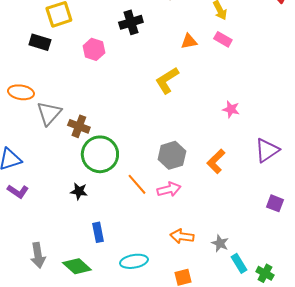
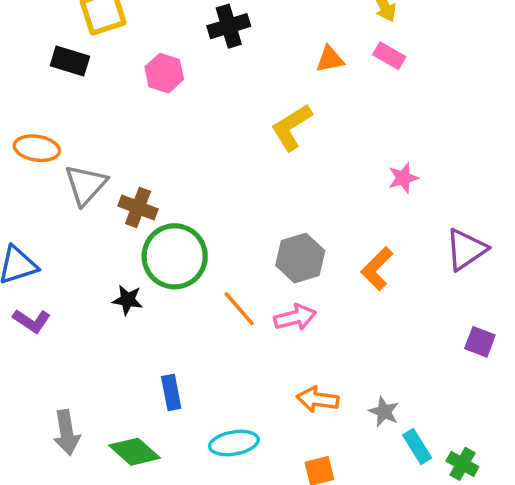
pink star: (231, 109) -> (403, 178), turned -30
black star: (79, 191) -> (128, 300), moved

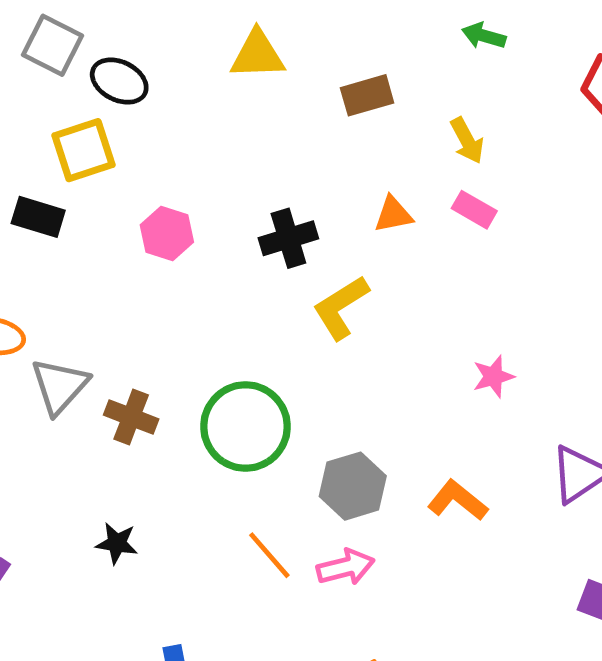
black cross: (229, 26) -> (288, 238), moved
green circle: (175, 256) -> (246, 427), moved
orange L-shape: (377, 269) -> (458, 500), turned 84

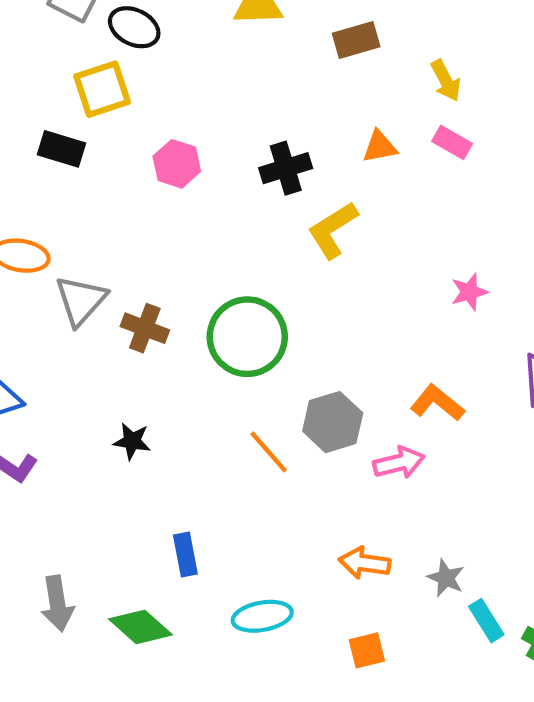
gray hexagon: (353, 486) -> (333, 422), moved
pink arrow: (346, 567) -> (399, 463), moved

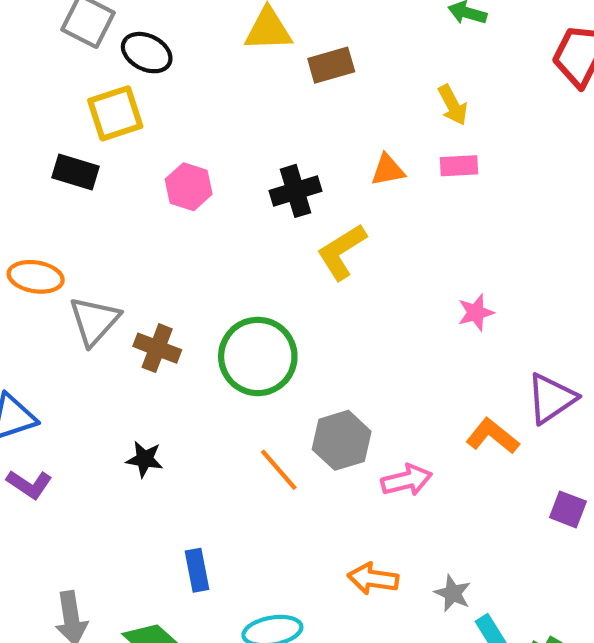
brown rectangle: (356, 40) -> (331, 65), moved
pink rectangle: (452, 142) -> (459, 166), turned -33
orange L-shape: (437, 403) -> (493, 436), moved

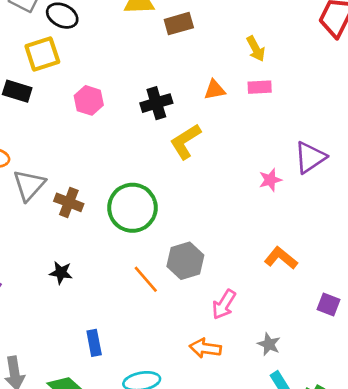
purple triangle: (551, 398) -> (310, 157), moved
pink arrow: (407, 480) -> (224, 304), moved, turned 136
gray star: (453, 593) -> (269, 344), moved

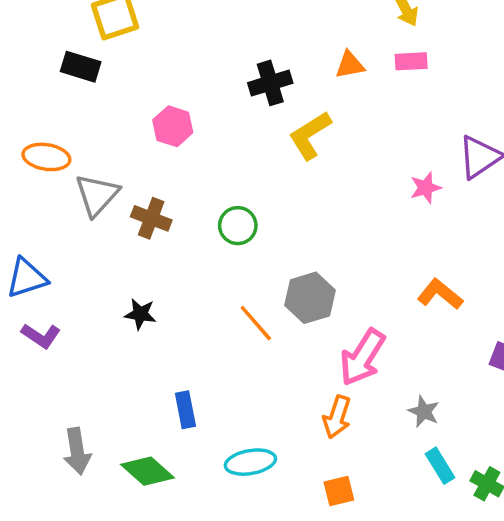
pink hexagon: (89, 100) -> (173, 126), moved
green circle: (132, 208) -> (238, 226), size x0.6
pink arrow: (224, 304) -> (362, 357), size x1.4
orange arrow: (205, 348) -> (337, 417), turned -80

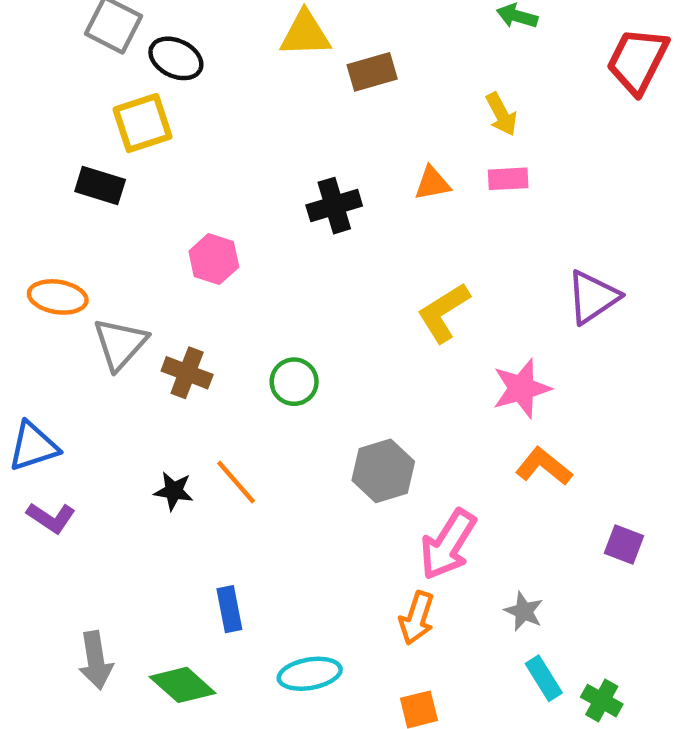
yellow L-shape: (310, 135) -> (443, 313), moved
pink star: (426, 188) -> (521, 388), moved, size x1.5
orange line: (256, 323) -> (236, 482), moved

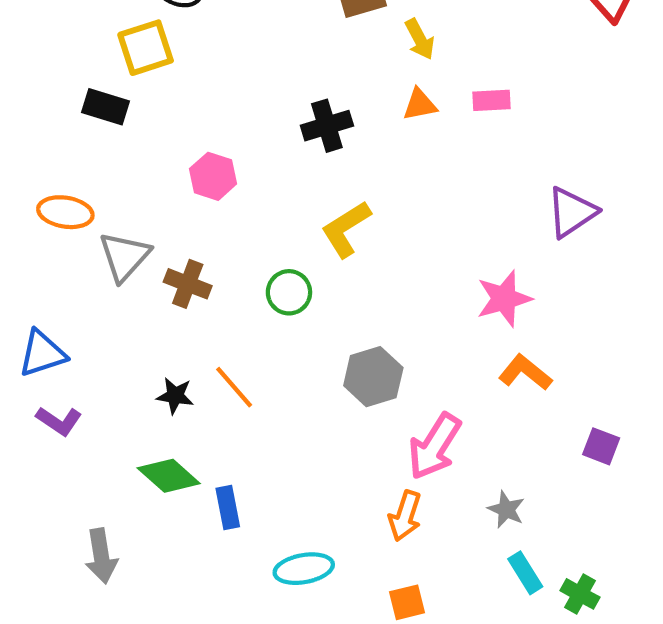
yellow arrow: (501, 114) -> (420, 39), moved
yellow L-shape: (443, 313) -> (346, 229), moved
green diamond: (183, 685) -> (169, 476), moved

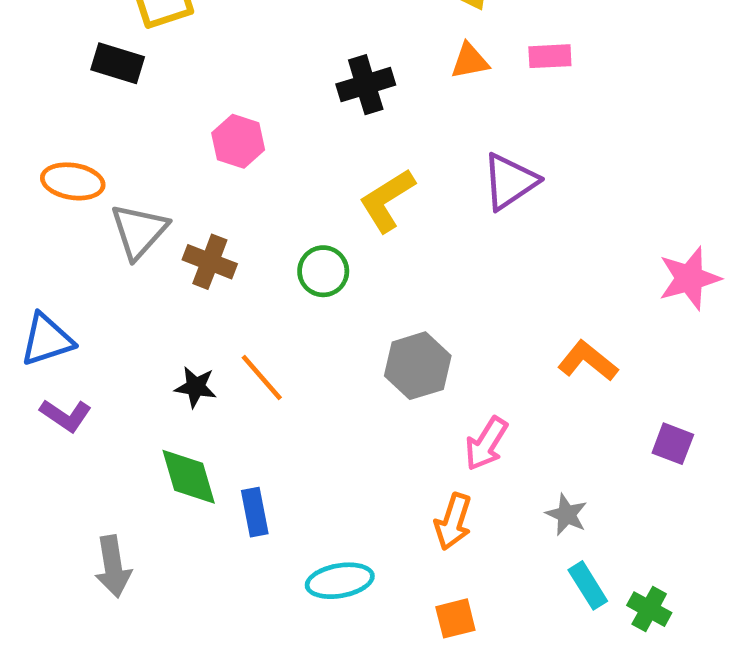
purple triangle: (572, 212) -> (510, 181), moved
pink star: (504, 299) -> (689, 278), moved
pink arrow: (434, 446) -> (486, 444), size x0.7
green diamond: (169, 476) -> (189, 477), turned 32

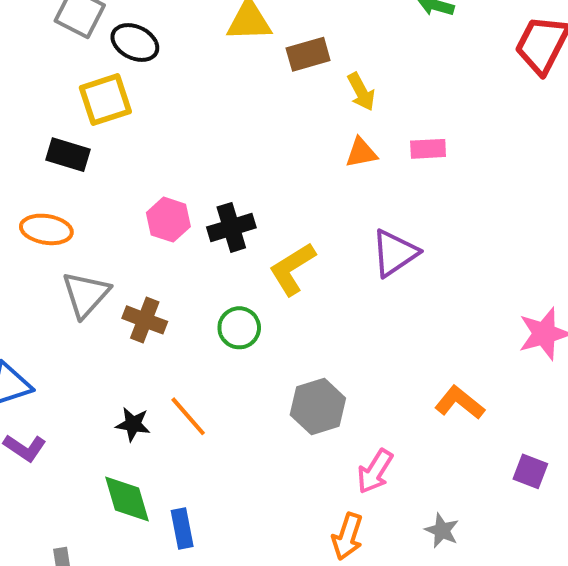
black cross: (366, 85) -> (231, 227), moved
orange ellipse: (73, 181) -> (46, 229), moved

